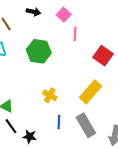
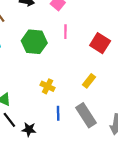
pink line: (75, 34) -> (65, 32), moved
yellow rectangle: (90, 92) -> (89, 81), size x0.6

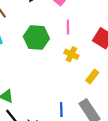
yellow cross: (48, 86) -> (71, 54), moved

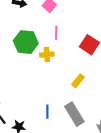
yellow cross: (71, 54) -> (47, 55), moved, turned -32

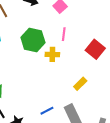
blue line: (47, 112) -> (47, 111), turned 56

